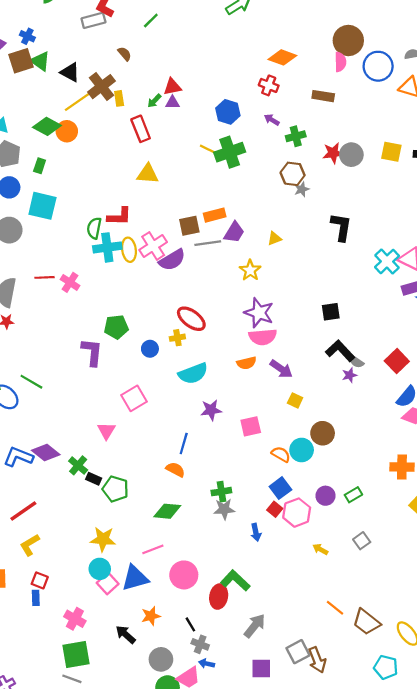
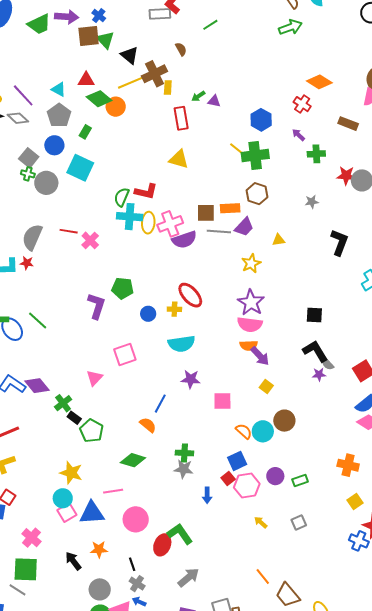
red triangle: (172, 87) -> (86, 80), moved
brown hexagon: (293, 174) -> (257, 194), moved
orange semicircle: (247, 363) -> (249, 345), moved

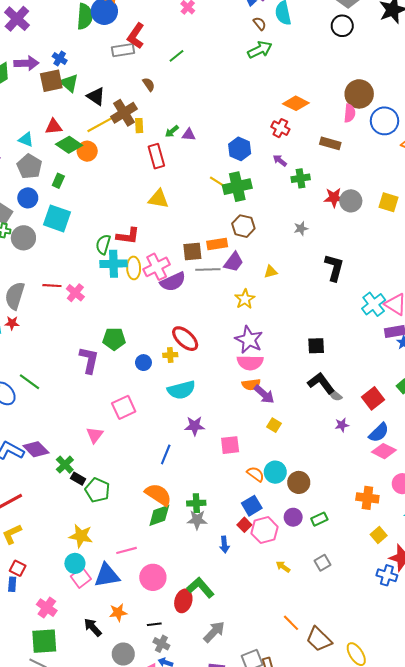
purple star: (319, 374) -> (342, 425), moved
brown circle: (284, 421) -> (299, 482), moved
orange semicircle: (148, 425) -> (158, 495), moved, size x1.5
green diamond: (133, 460) -> (159, 515), moved, turned -30
black line: (132, 564) -> (154, 624), turned -72

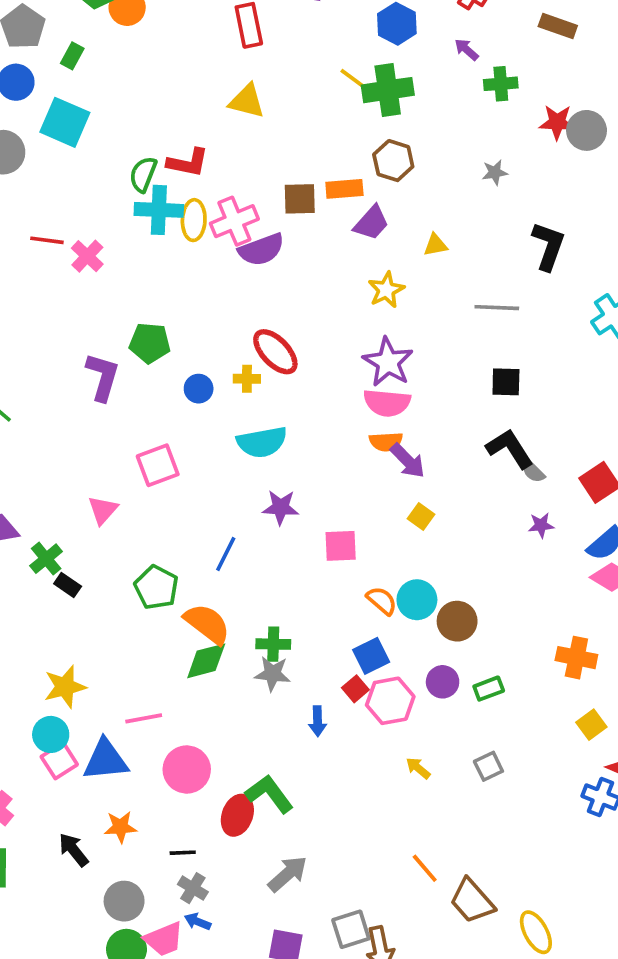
gray line: (208, 270) -> (497, 308), moved
green pentagon: (97, 490) -> (156, 587), moved
yellow star: (81, 536) -> (65, 687), turned -30

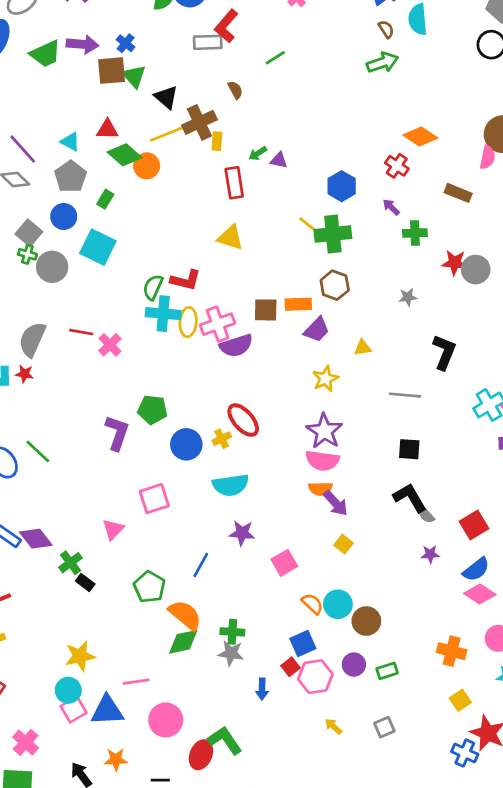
yellow cross: (247, 379) -> (222, 439), turned -30
blue circle: (199, 389) -> (186, 444), size x1.5
pink square: (341, 546) -> (284, 563), turned -30

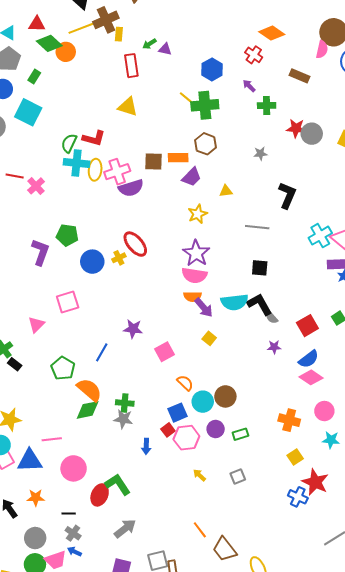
cyan semicircle: (231, 485) -> (235, 302), moved
cyan circle: (338, 604) -> (203, 402), moved

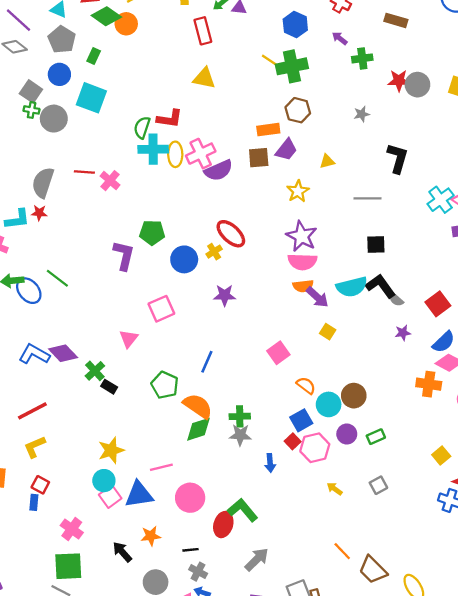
brown square: (153, 162) -> (259, 158), moved
purple star: (133, 329) -> (225, 295), moved
orange cross: (289, 420) -> (429, 384), moved

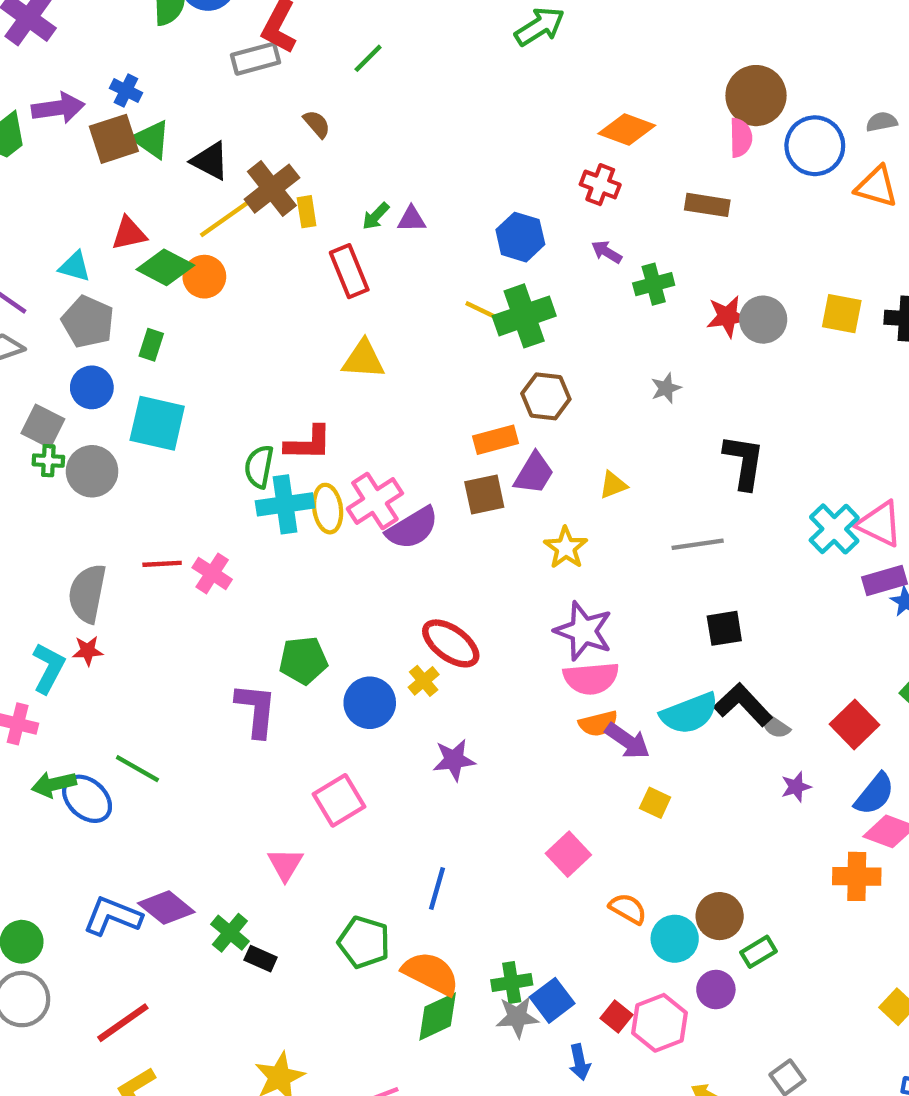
cyan L-shape: (17, 219) -> (48, 668), turned -48
blue square: (301, 420) -> (552, 1000), moved
green rectangle: (376, 437) -> (758, 952), moved

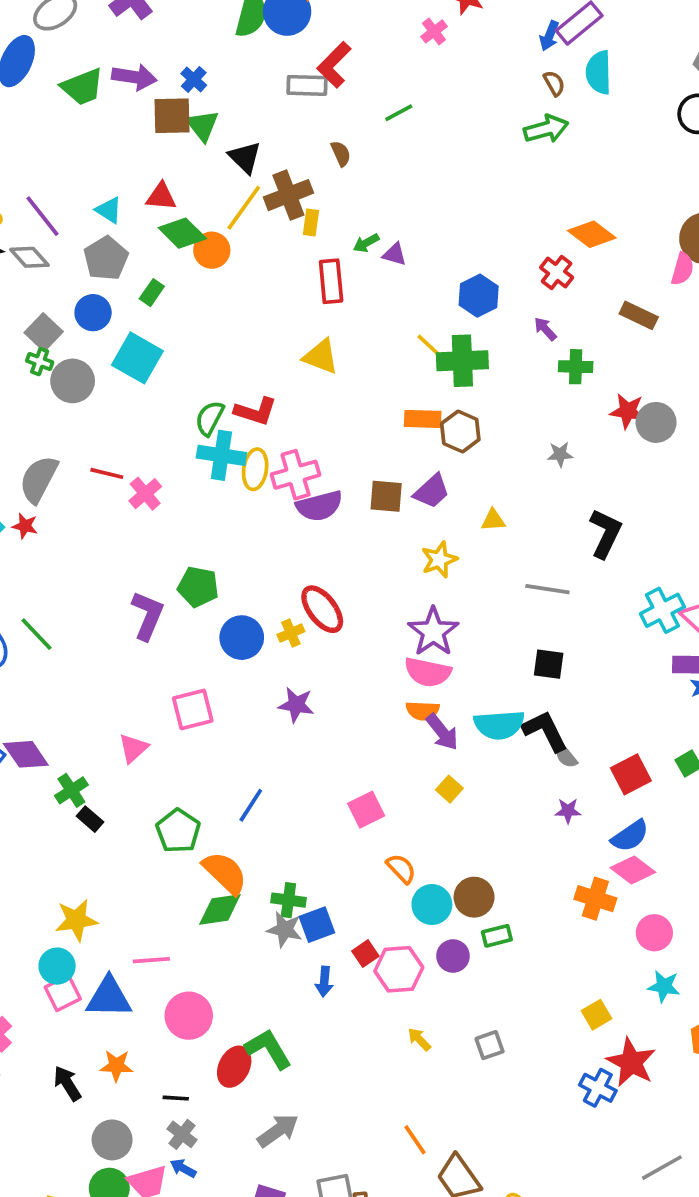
yellow line: (226, 218) -> (244, 208), turned -36
orange rectangle: (495, 440) -> (423, 419), moved

